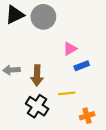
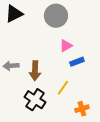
gray circle: (43, 17) -> (56, 16), moved
yellow line: (67, 93) -> (63, 88), turned -49

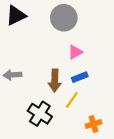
blue rectangle: (77, 62) -> (80, 77), moved
brown arrow: (35, 71) -> (55, 81), moved

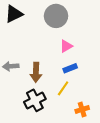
brown arrow: (55, 81) -> (36, 72), moved
black cross: (40, 114) -> (35, 100), turned 30

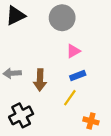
black cross: (35, 100) -> (21, 115), moved
orange cross: (82, 109) -> (91, 121), turned 32

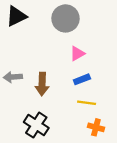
yellow line: (70, 98) -> (87, 103), moved, turned 63
black cross: (21, 115) -> (36, 125), moved, turned -30

